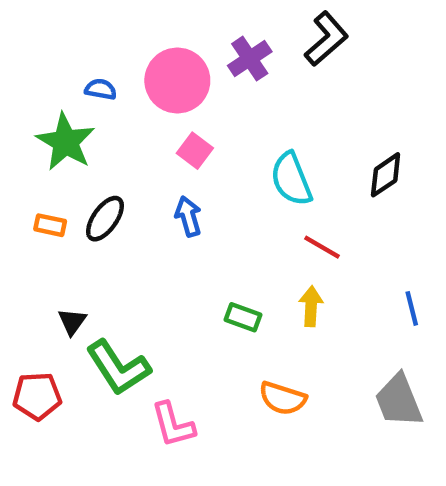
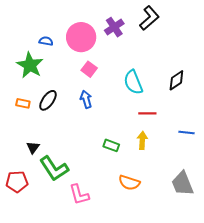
red line: (322, 247) -> (147, 113), turned -30
blue line: (412, 308) -> (186, 132), moved, turned -70

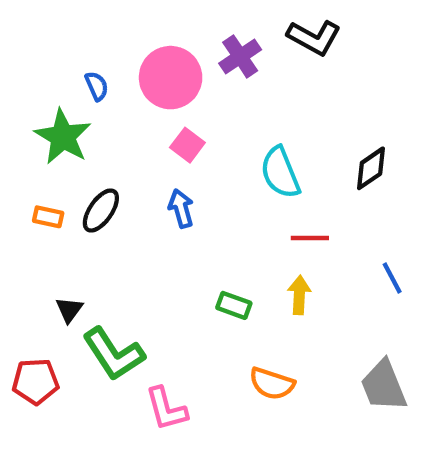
black L-shape: (149, 18) -> (314, 37), turned 70
blue semicircle: (46, 41) -> (97, 86), turned 56
blue line: (186, 132) -> (392, 278), turned 56

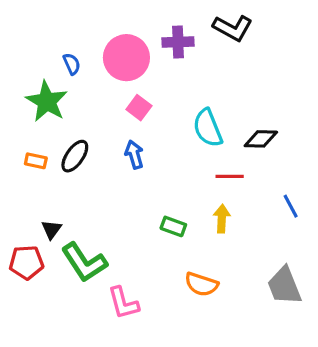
purple cross: (240, 56) -> (178, 42), turned 32
black diamond: (371, 168) -> (261, 139), moved, turned 36
red pentagon: (35, 381) -> (26, 262), moved

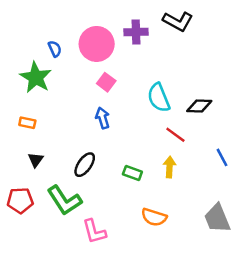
black ellipse: (75, 156) -> (85, 165), moved
red line: (230, 176) -> (175, 135), turned 36
black triangle: (51, 230) -> (36, 160), moved

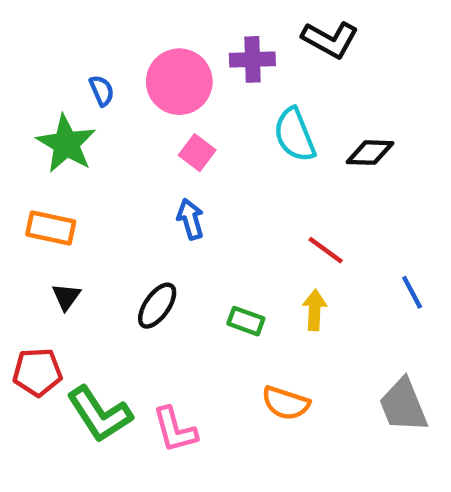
cyan semicircle: (159, 98) -> (295, 135), moved
black diamond: (199, 106) -> (370, 153), moved
orange rectangle: (27, 123) -> (51, 228), size x1.5
green L-shape: (64, 200) -> (99, 414), moved

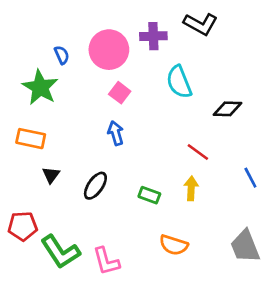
black diamond: (370, 153) -> (228, 109), moved
black triangle: (66, 297) -> (51, 175), moved

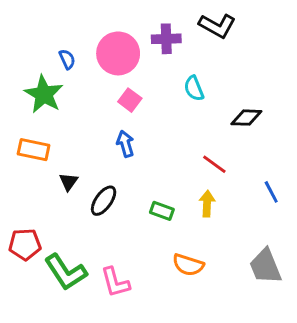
cyan semicircle: (179, 82) -> (194, 88), size x0.7
black triangle: (51, 175) -> (69, 182), moved

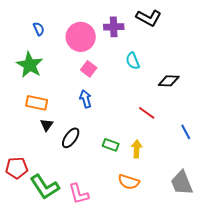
blue semicircle: (67, 59) -> (39, 29), moved
orange rectangle: (34, 150) -> (37, 103), moved
yellow arrow: (207, 204) -> (137, 149), moved

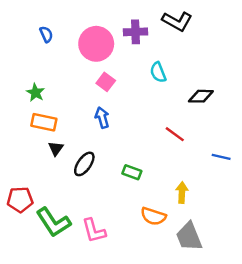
green star: (30, 65) -> (36, 93), moved, size x0.6
blue line: (186, 132) -> (221, 157), turned -49
yellow arrow: (137, 149) -> (182, 193), moved
gray trapezoid: (182, 183) -> (189, 237), moved

